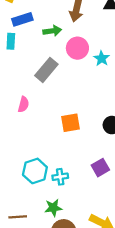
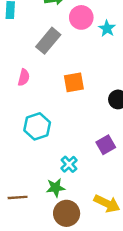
orange square: (71, 123) -> (74, 82), moved
cyan hexagon: (35, 171) -> (37, 126), moved
cyan cross: (60, 177) -> (69, 164), moved, turned -35

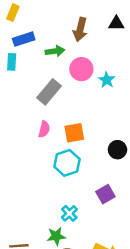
pink semicircle: (24, 77) -> (44, 129), moved
cyan hexagon: (37, 126) -> (67, 163), moved

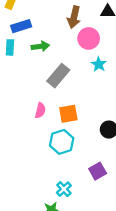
green arrow: (55, 51) -> (40, 46), moved
pink circle: (81, 69) -> (89, 38), moved
gray rectangle: (49, 92) -> (58, 76), moved

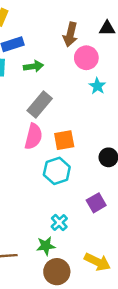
gray rectangle: (58, 76) -> (40, 104), moved
pink semicircle: (40, 110) -> (33, 136), size x1.5

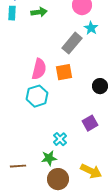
gray rectangle: (40, 104) -> (72, 43), moved
cyan hexagon: (57, 171) -> (37, 96), moved

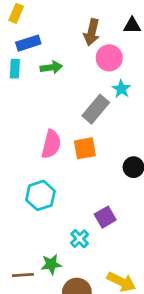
cyan hexagon: (37, 96) -> (40, 195), moved
purple square: (90, 123) -> (105, 217), moved
green star: (49, 158) -> (51, 264), moved

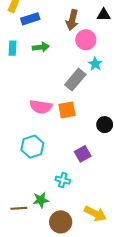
blue rectangle: (28, 43) -> (30, 19), moved
pink semicircle: (51, 144) -> (41, 107), turned 85
purple square: (105, 217) -> (83, 154), moved
cyan cross: (80, 239) -> (63, 180), turned -32

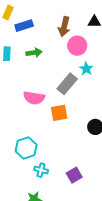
pink semicircle: (41, 107) -> (34, 98), moved
purple square: (83, 154) -> (74, 175), moved
cyan cross: (63, 180) -> (41, 170), moved

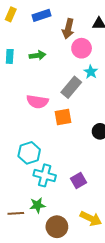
blue rectangle: (24, 26) -> (42, 15), moved
cyan cross: (41, 170) -> (45, 175), size x1.5

